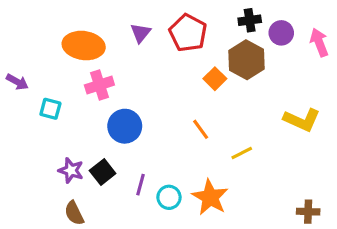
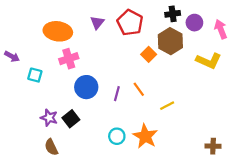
yellow L-shape: (302, 120) -> (209, 61), moved
purple line: (141, 185) -> (117, 94), moved

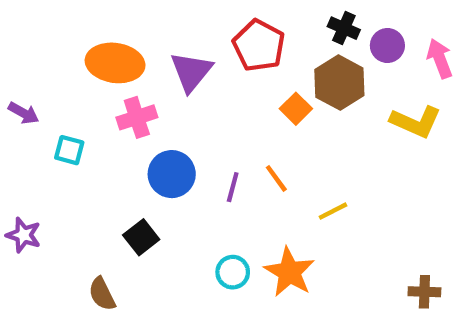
black cross: (173, 14) -> (344, 28), turned 32
purple triangle: (97, 23) -> (191, 72), moved, size x1.5
purple star: (49, 118) -> (24, 235), moved

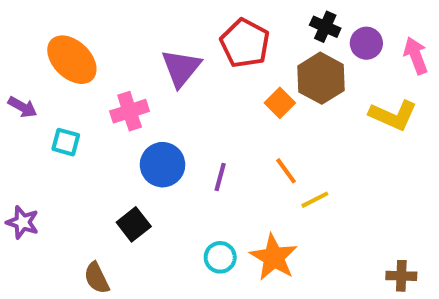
orange ellipse: (115, 63) -> (72, 60), moved, turned 36
orange line: (276, 178) -> (286, 171), moved

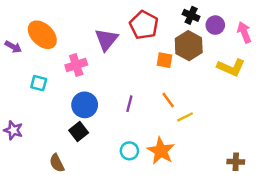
orange square: (280, 103) -> (164, 60), turned -35
purple arrow: (22, 107) -> (13, 47), moved
blue circle: (163, 165) -> (85, 105), moved

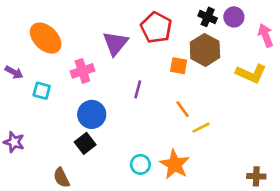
purple circle: (215, 25) -> (234, 17), moved
purple arrow: (13, 47) -> (14, 72), moved
purple line: (129, 104) -> (138, 89), moved

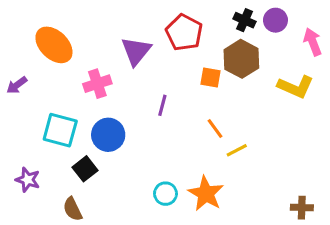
purple arrow: (14, 72) -> (17, 85), turned 114
cyan square: (42, 91) -> (60, 130), moved, size x1.6
purple star: (14, 142) -> (28, 180), moved
black square: (85, 143) -> (85, 169), moved

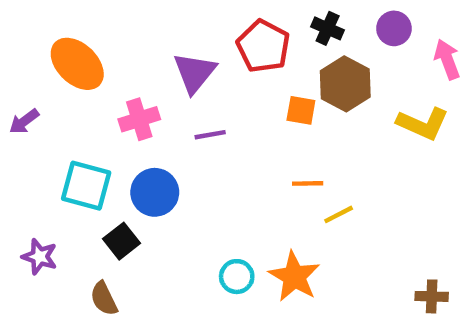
black cross: (244, 20) -> (328, 28), moved
purple line: (162, 105) -> (210, 135), moved, turned 65
orange line: (215, 129) -> (308, 183), turned -55

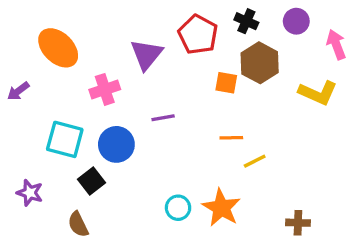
purple line: (210, 135) -> (163, 118), moved
brown cross: (432, 296) -> (298, 223), moved

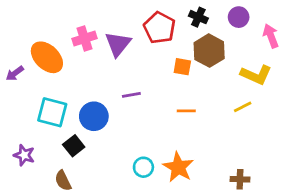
orange ellipse: (58, 48) -> (47, 57), moved
pink cross: (105, 89) -> (84, 39), moved
yellow line: (255, 161) -> (243, 107), moved

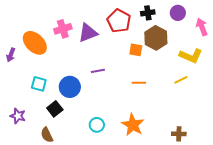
black cross: (198, 17) -> (148, 13), turned -32
purple triangle: (118, 44) -> (88, 33), turned 30
purple arrow: (15, 73) -> (11, 55), turned -32
cyan square: (52, 112) -> (39, 84), size x0.7
cyan circle: (143, 167) -> (97, 125), moved

